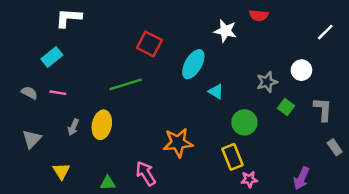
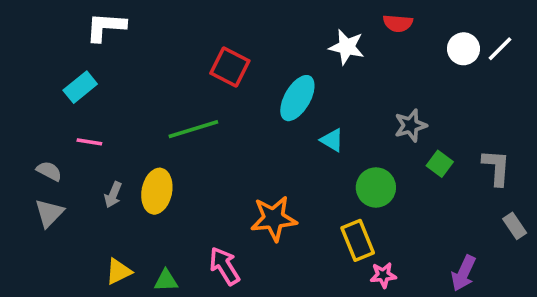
white circle: (301, 70) -> (463, 49), moved
gray semicircle: (29, 93) -> (49, 171), moved
yellow triangle: (61, 171) -> (119, 271), moved, turned 36

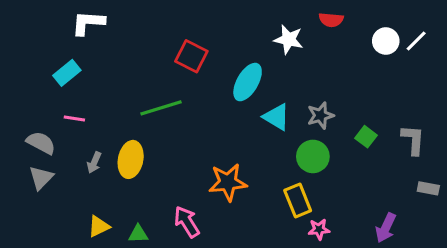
gray star: (411, 125) -> (320, 115), moved
cyan triangle: (332, 140) -> (276, 117), size x1.4
gray semicircle: (49, 171) -> (41, 143), size x1.4
gray rectangle: (515, 226) -> (428, 188), turned -45

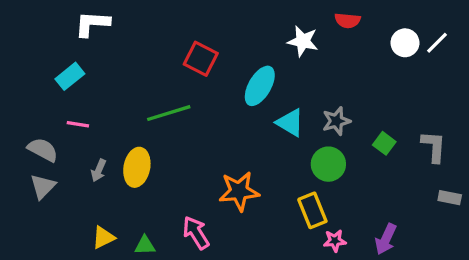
purple arrow: (386, 228) -> (386, 239), moved

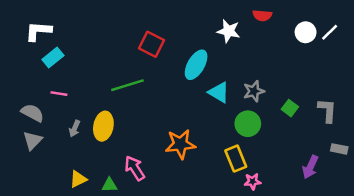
white L-shape: (92, 24) -> (38, 31), moved
pink arrow: (196, 233) -> (135, 168), moved
purple arrow: (386, 239) -> (310, 167), moved

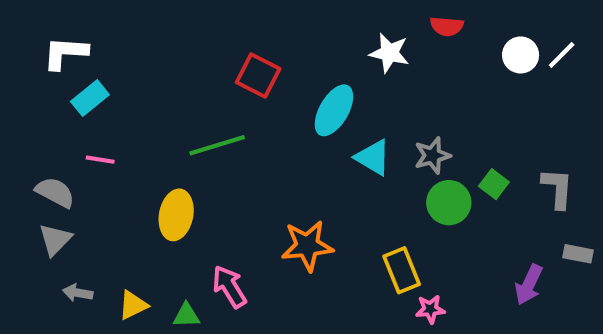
green circle: (248, 124) -> (449, 203), moved
gray arrow: (75, 129) -> (78, 293), moved, turned 77

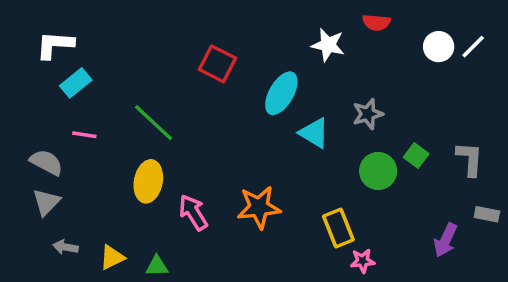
green line: (217, 145) -> (154, 123), moved, turned 60
gray star: (432, 155) -> (368, 114), moved
pink arrow: (229, 287) -> (193, 212), moved

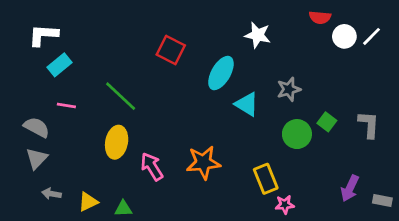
red semicircle: (376, 22) -> (320, 17), moved
gray rectangle: (487, 214) -> (382, 200), moved

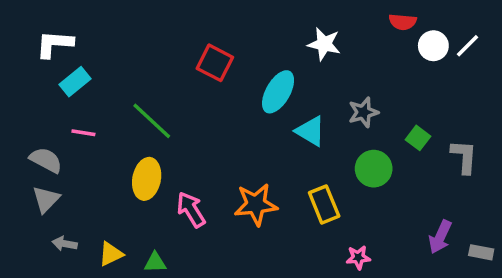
green square: (327, 122) -> (418, 138), moved
yellow rectangle: (266, 179) -> (324, 204), moved

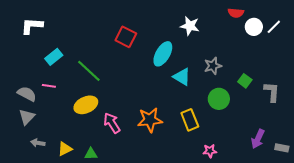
cyan rectangle: (75, 82) -> (54, 57), moved
pink line: (83, 133) -> (49, 86), moved
yellow ellipse: (147, 179) -> (86, 105), turned 55

